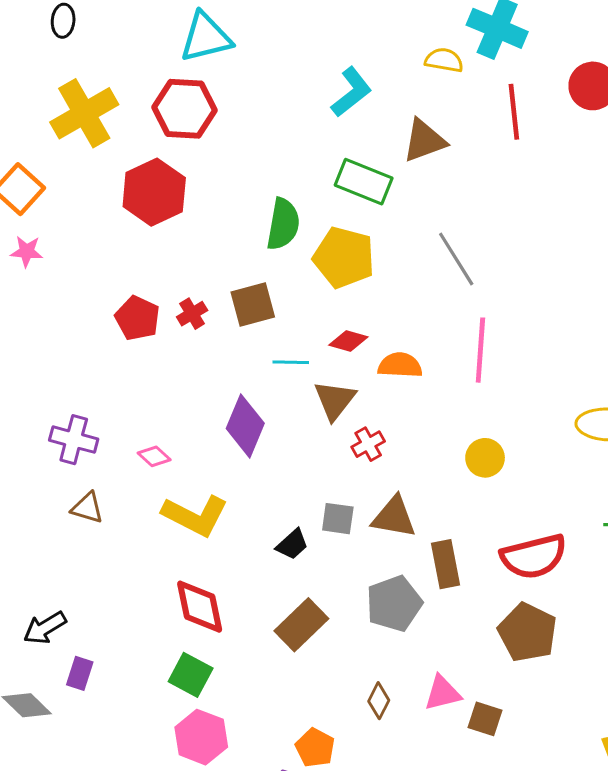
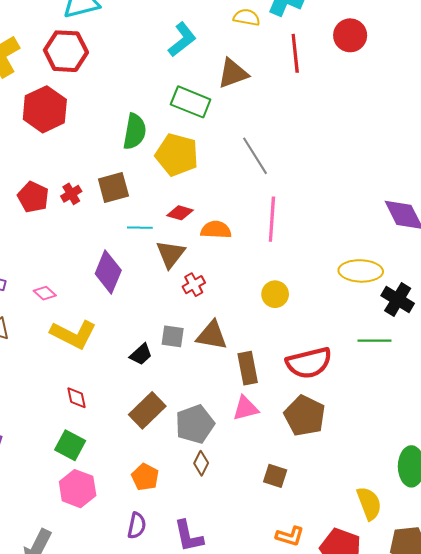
gray pentagon: (394, 604) -> (195, 424), moved
red diamond: (200, 607) -> (76, 398), size x0.6
pink triangle: (443, 693) -> (246, 408), moved
orange pentagon: (315, 748) -> (145, 477), moved

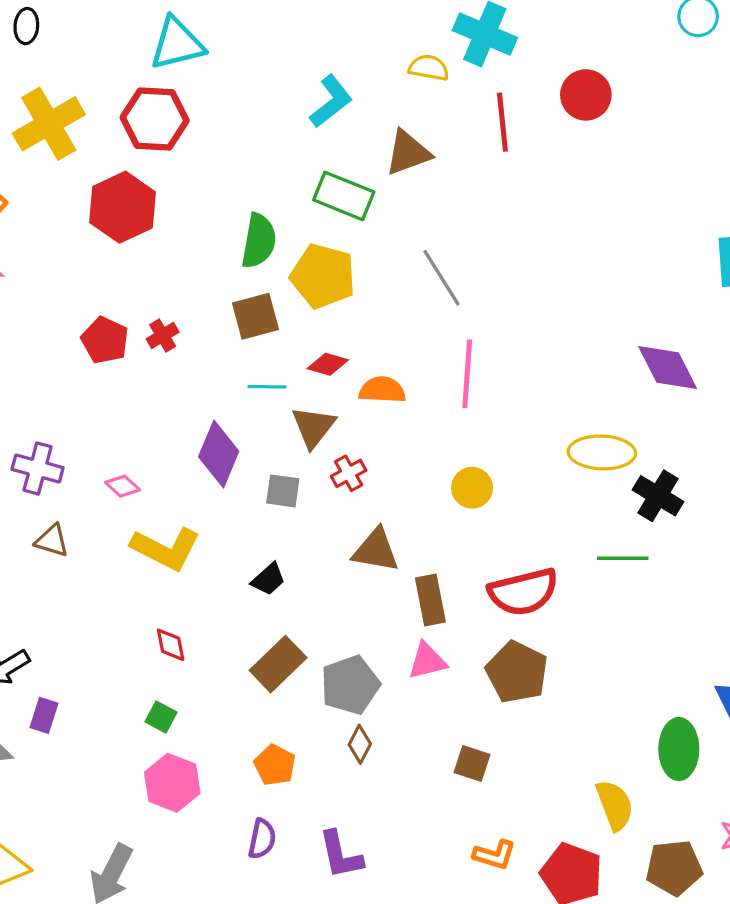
brown square: (113, 187) -> (256, 316), moved
gray square: (173, 336) -> (283, 491), moved
green square: (70, 445) -> (161, 717), size x0.7

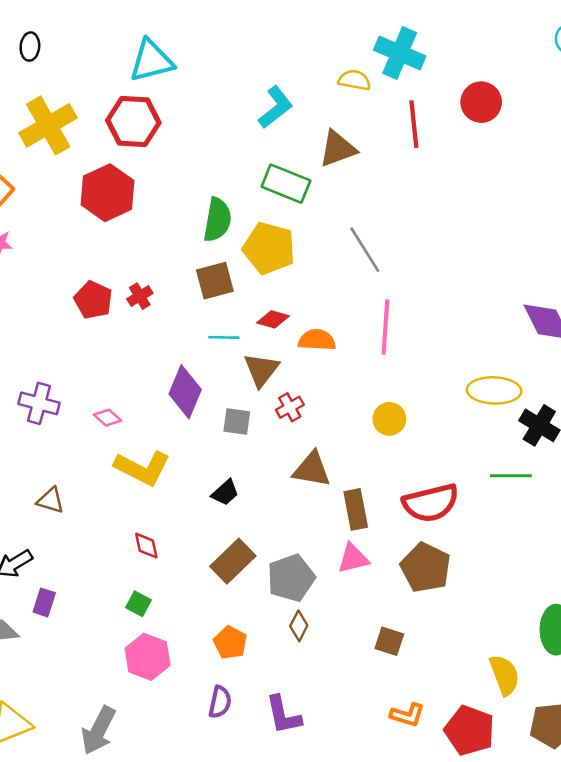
brown triangle: (52, 541) -> (51, 500), moved

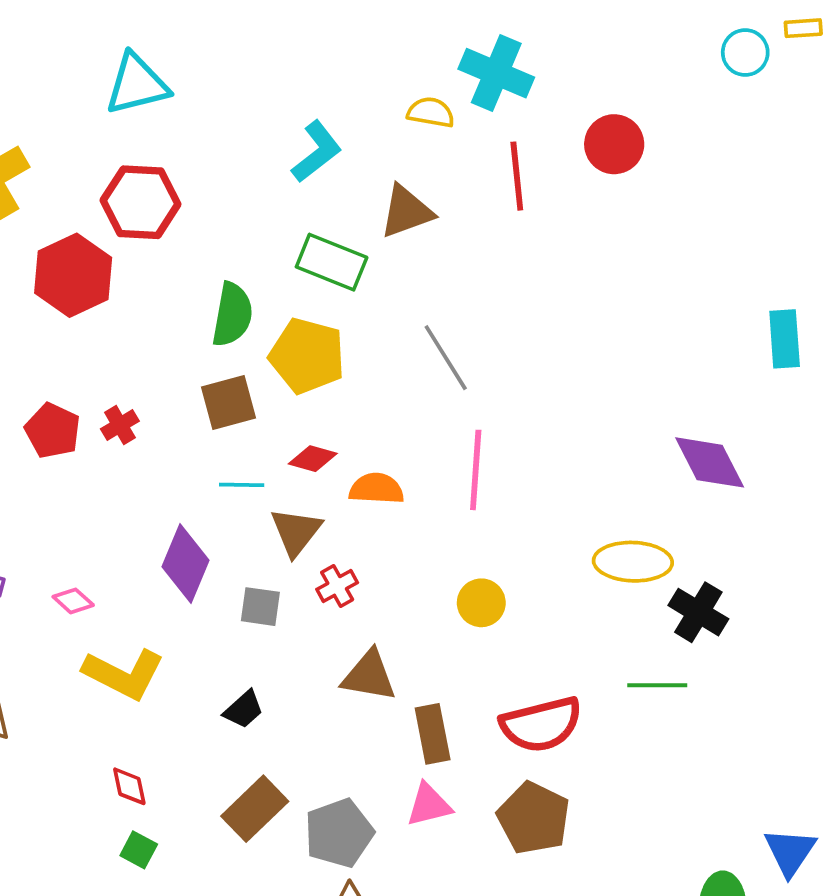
red hexagon: (133, 122) -> (141, 202), moved
green square: (139, 604) -> (139, 850), moved

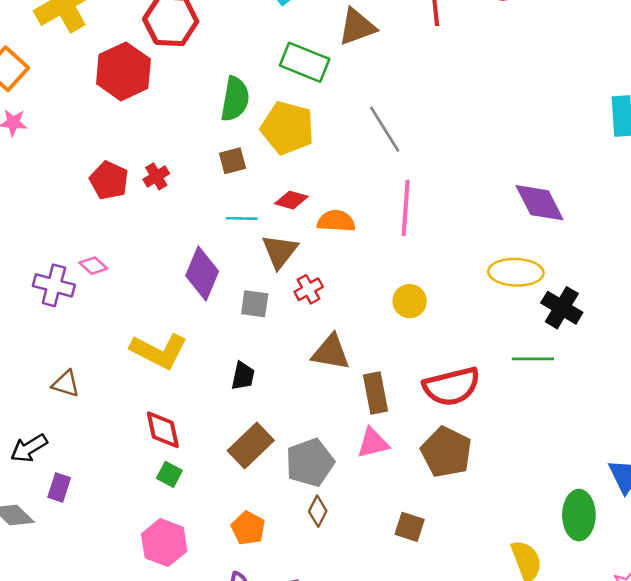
brown square: (229, 403) -> (232, 161), size x0.7
purple diamond: (710, 462) -> (540, 203), moved
pink diamond: (73, 601) -> (93, 266), moved
black trapezoid: (244, 710) -> (243, 376), turned -36
red diamond: (129, 786) -> (163, 430), size x1.4

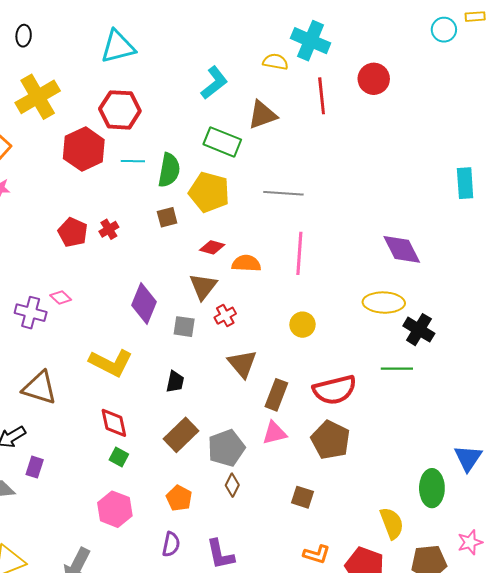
gray line: (385, 129) -> (283, 193), turned -54
cyan line: (242, 218) -> (133, 161), moved
brown triangle: (331, 352) -> (242, 364), turned 40
brown triangle: (66, 384) -> (40, 388), size x1.6
brown rectangle: (375, 393) -> (276, 395), turned 32

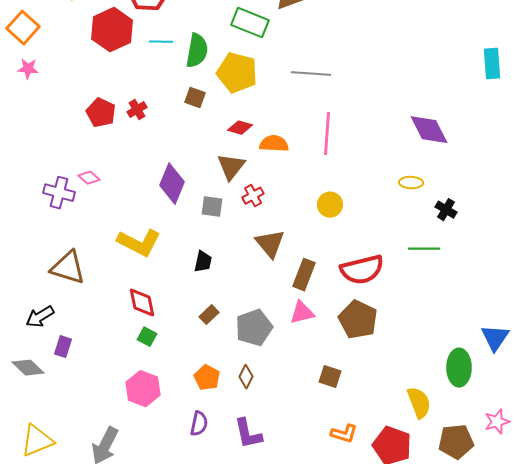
brown square: (167, 217) -> (195, 98), turned 35
yellow ellipse: (384, 303) -> (411, 183), size x0.6
black cross: (419, 330) -> (446, 210), size x0.7
brown rectangle: (181, 435) -> (209, 315), size x0.6
brown diamond: (232, 485) -> (246, 377), moved

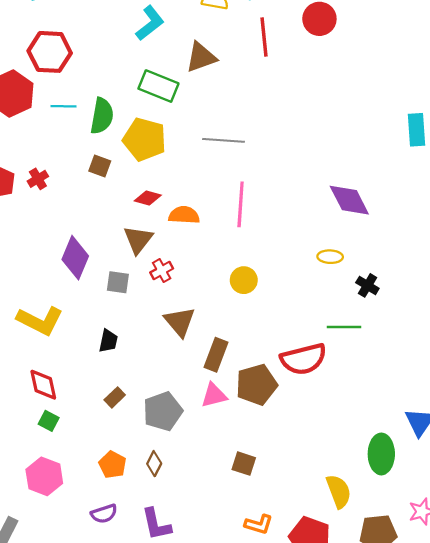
red semicircle: (362, 270) -> (303, 359), moved
brown pentagon: (358, 320) -> (257, 385), moved, turned 30
purple semicircle: (199, 424) -> (104, 514), turned 60

